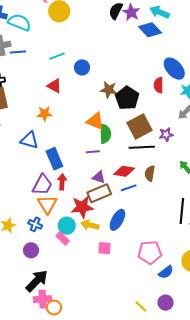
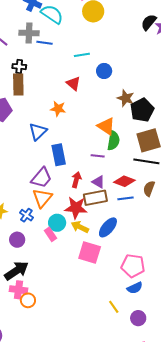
blue triangle: (29, 140) -> (38, 132), turned 48
red arrow: (62, 182) -> (76, 180), moved
pink square: (105, 248) -> (90, 252), size x1.6
blue semicircle: (166, 272) -> (135, 288), moved
yellow line: (141, 306) -> (114, 307), moved

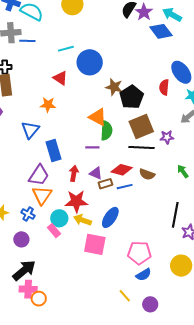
blue circle: (104, 71) -> (90, 62), size x1.6
brown semicircle: (149, 189) -> (147, 174), turned -84
brown rectangle: (95, 198) -> (105, 184), moved, size x0.6

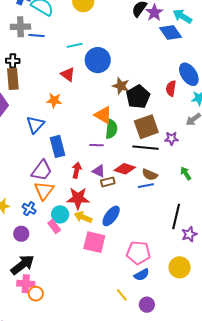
blue line: (125, 187) -> (146, 186), moved

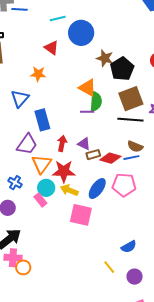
purple line: (96, 145) -> (87, 112), moved
red diamond: (125, 169) -> (110, 158), moved
orange triangle: (44, 191) -> (42, 164), moved
pink pentagon: (138, 253) -> (124, 185), moved

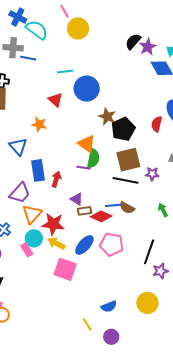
blue triangle: (20, 98) -> (18, 147), turned -30
red arrow: (62, 143) -> (56, 179), moved
blue line: (131, 158) -> (113, 205), moved

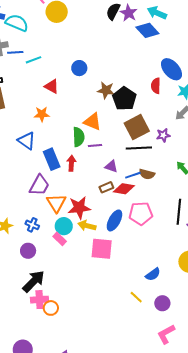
cyan line: (65, 72) -> (34, 60), moved
blue circle: (87, 89) -> (79, 68), size x0.6
green semicircle: (93, 158) -> (79, 137), moved
purple triangle: (77, 199) -> (111, 166), moved

